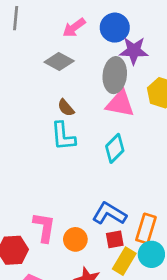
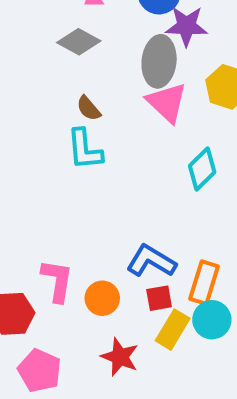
pink triangle: (120, 104) -> (167, 102), turned 32
cyan diamond: (115, 148) -> (202, 169), moved

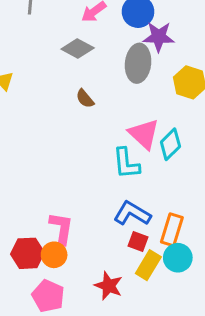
pink triangle: (167, 102) -> (144, 134), moved
cyan L-shape: (85, 149) -> (126, 163), moved
orange circle: (102, 298) -> (54, 255), moved
red square: (159, 298) -> (138, 242), turned 30

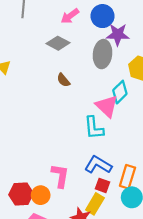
cyan diamond: (170, 144) -> (120, 92), moved
pink L-shape: (61, 228) -> (60, 176), moved
yellow rectangle: (148, 265) -> (95, 204), moved

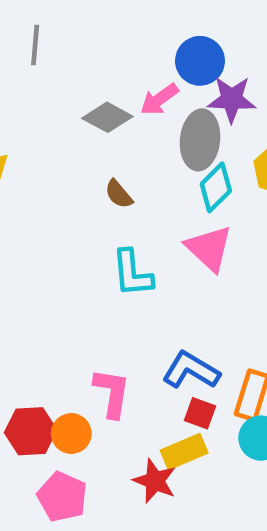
pink arrow: (70, 16) -> (159, 99), moved
cyan diamond: (120, 92) -> (216, 187), moved
cyan L-shape: (94, 128) -> (132, 273), moved
yellow rectangle: (95, 204) -> (184, 452), turned 36

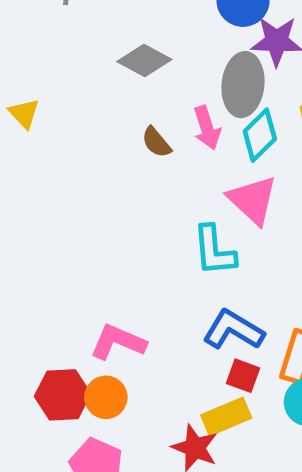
pink arrow: (159, 99) -> (207, 128), moved, turned -72
cyan L-shape: (132, 273) -> (214, 251), moved
pink L-shape: (112, 393) -> (118, 342), moved, turned -76

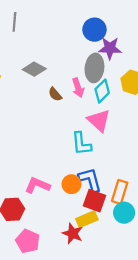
gray diamond: (144, 60) -> (34, 69), moved
blue L-shape: (233, 330) -> (90, 180), turned 44
red square: (243, 376) -> (94, 201), size x1.5
orange circle: (106, 397) -> (71, 184), moved

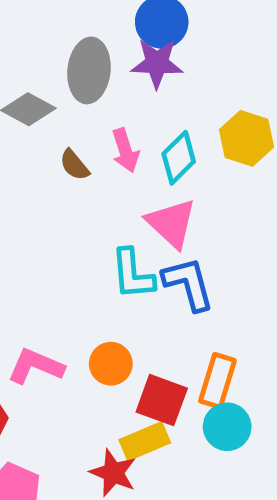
purple star: (110, 48) -> (157, 63), moved
gray ellipse: (94, 68) -> (89, 70), moved
blue L-shape: (90, 180) -> (188, 284), moved

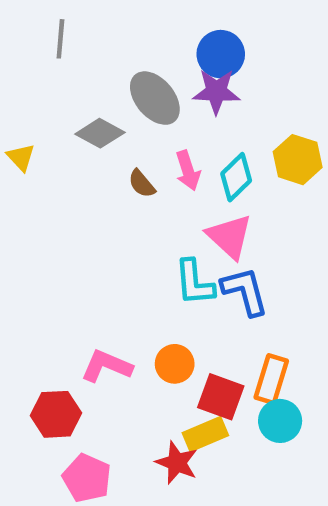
gray ellipse: (89, 70) -> (155, 98), turned -46

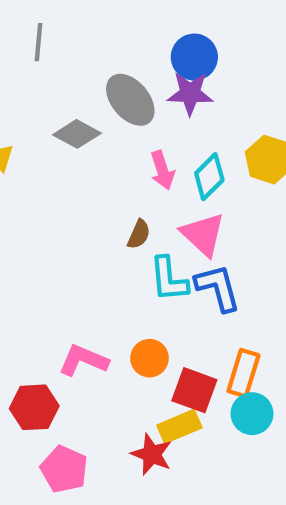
brown semicircle: (142, 184) -> (139, 234), moved, turned -116

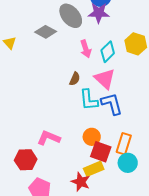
orange circle: (150, 358) -> (92, 137), moved

